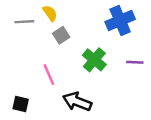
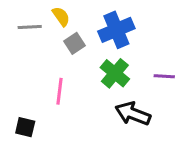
blue cross: (120, 21) -> (116, 30), moved
pink line: (49, 75) -> (60, 91), turned 30
black arrow: (77, 102) -> (133, 114), moved

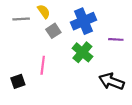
purple line: (164, 76) -> (116, 39), moved
black arrow: (133, 114) -> (112, 81), moved
black square: (25, 127) -> (18, 81), moved, turned -32

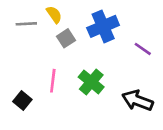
purple line: (116, 39) -> (143, 49), turned 32
green cross: (82, 52) -> (91, 82), moved
black square: (18, 81) -> (22, 101), turned -32

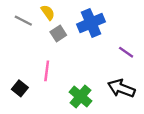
gray line: (26, 24) -> (23, 21), turned 30
purple line: (143, 49) -> (126, 52), moved
green cross: (91, 82) -> (81, 96), moved

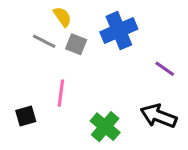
gray line: (23, 21) -> (44, 41), moved
gray square: (58, 33) -> (76, 44), turned -35
black square: (20, 88) -> (26, 116), turned 35

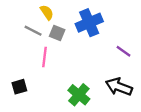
pink line: (61, 93) -> (45, 57), moved

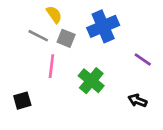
black arrow: (119, 87) -> (138, 101), size x0.6
green cross: (79, 95) -> (91, 81), moved

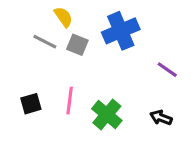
pink line: (51, 66) -> (70, 101), moved
green cross: (91, 81) -> (107, 115), moved
black square: (22, 101) -> (31, 104), moved

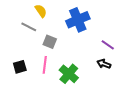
gray square: (77, 45) -> (50, 42), moved
black arrow: (161, 118) -> (104, 64), moved

